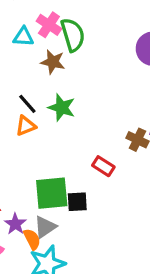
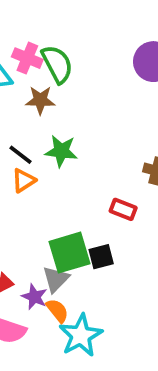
gray triangle: (45, 227) -> (56, 279), moved

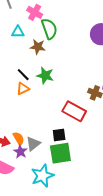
pink cross: (27, 58) -> (35, 12), moved
red rectangle: (123, 209) -> (74, 111), size x1.6
green square: (69, 253) -> (60, 153), moved
orange semicircle: (57, 311) -> (19, 138), moved

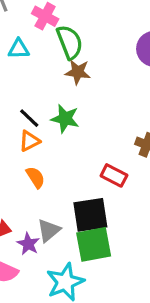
brown star: (38, 47) -> (78, 72), moved
red rectangle: (74, 111) -> (114, 175), size x0.7
black square: (59, 135) -> (90, 215), size x1.6
orange semicircle: (19, 138) -> (35, 177), moved

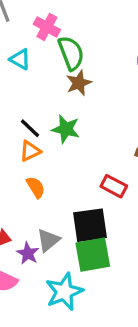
cyan triangle: (19, 49) -> (20, 59), turned 30
brown star: (78, 72) -> (79, 83), turned -30

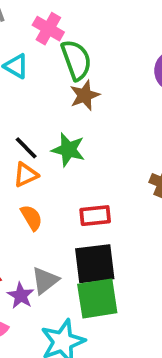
red rectangle: (114, 186) -> (95, 216), moved, turned -35

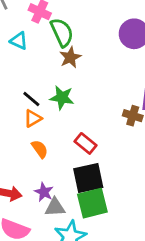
red rectangle: (95, 216) -> (86, 143), turned 50
gray triangle: (45, 280) -> (55, 207), moved, turned 40
purple star: (21, 296) -> (44, 192), moved

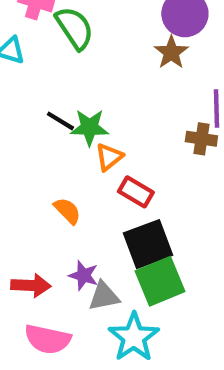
brown star: (70, 57) -> (171, 52), moved
black line: (31, 99) -> (60, 121), moved
orange triangle: (33, 118) -> (109, 157), moved

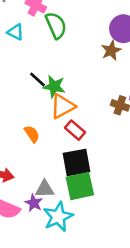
orange triangle: (109, 157) -> (63, 106), size x1.5
purple star: (83, 275) -> (34, 203), moved

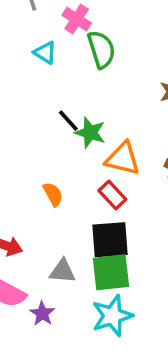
orange triangle: (63, 106) -> (123, 159), moved, turned 36
purple star: (34, 203) -> (42, 314), moved
cyan star: (58, 217) -> (112, 316), moved

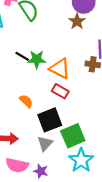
orange triangle: (123, 159) -> (60, 69), turned 30
black square: (110, 240) -> (50, 120), moved
gray triangle: (62, 271) -> (45, 143), turned -35

